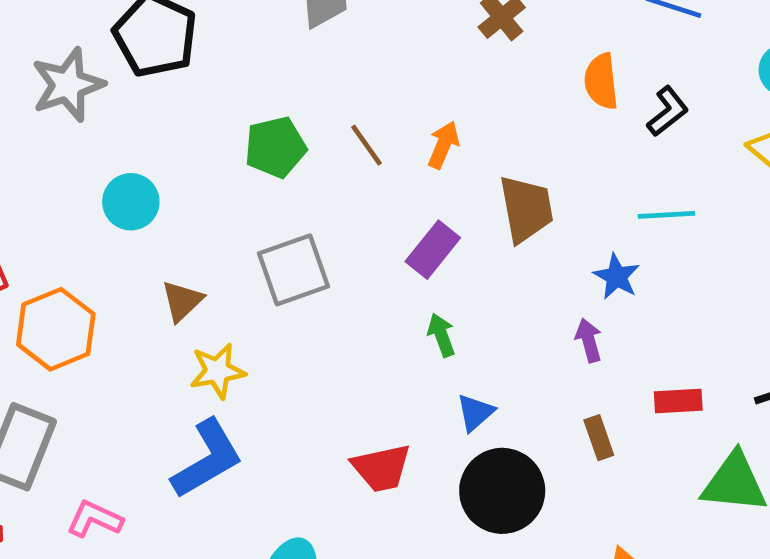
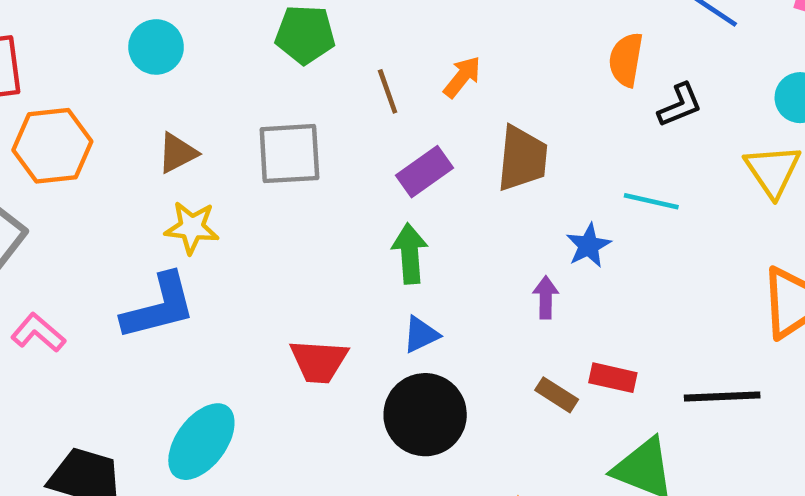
brown line: (367, 145) -> (388, 91), moved
green arrow: (441, 335) -> (410, 254), size x1.4
brown rectangle: (599, 438) -> (557, 395), moved, turned -54

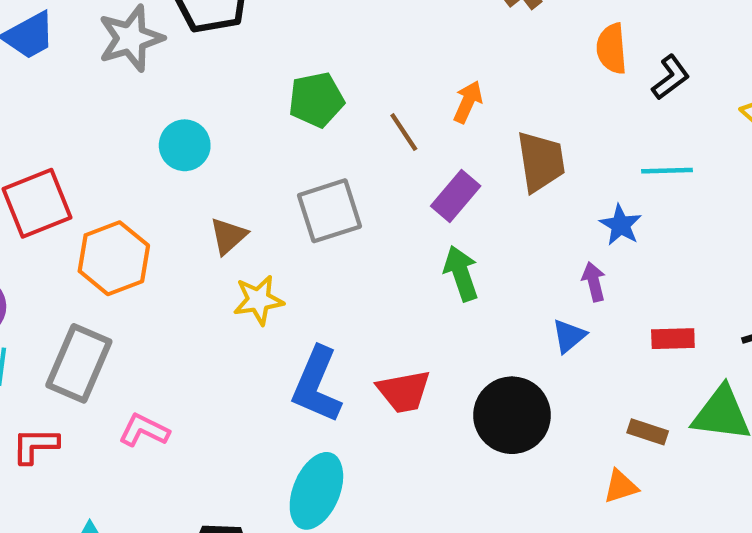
blue L-shape: (159, 307) -> (317, 385), moved, turned 142
blue triangle: (421, 335) -> (569, 336), moved
brown rectangle: (557, 395) -> (648, 432), moved

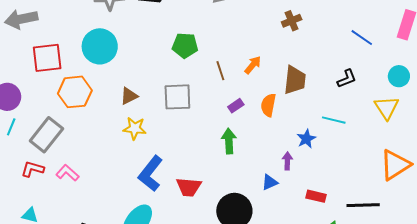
orange semicircle: (612, 49) -> (268, 105), moved
cyan circle: (185, 145) -> (100, 46), moved, size x1.5
brown trapezoid: (541, 162) -> (295, 80), moved
purple rectangle: (456, 196) -> (236, 106), size x0.7
red L-shape: (35, 445) -> (33, 169), moved

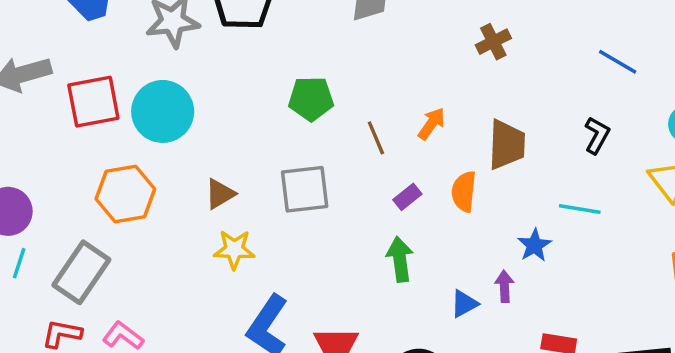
red square: (47, 58) -> (93, 102), moved
black L-shape: (347, 79) -> (597, 135), turned -35
blue triangle: (270, 182) -> (464, 304), moved

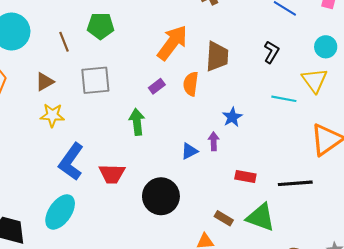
orange arrow: (432, 124) -> (172, 43), size x1.8
brown line: (376, 138) -> (64, 42), moved
cyan line: (580, 209) -> (284, 99), moved
green arrow: (400, 259) -> (137, 122), moved

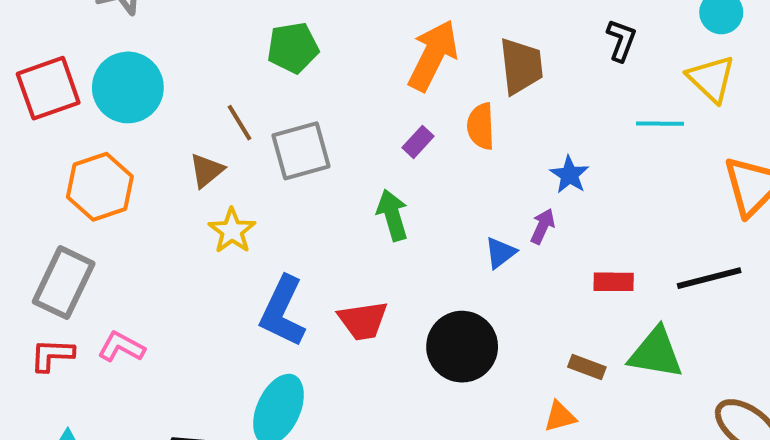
brown line: (64, 42) -> (240, 123), moved
yellow star: (52, 115) -> (232, 231), turned -30
purple arrow: (214, 141) -> (543, 226), turned 36

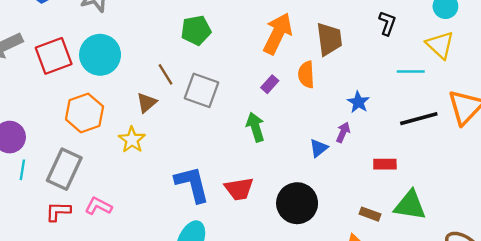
gray square: (301, 151) -> (202, 90), turned 36
yellow star: (232, 231) -> (132, 140), moved
black line: (709, 278) -> (419, 119), moved
blue L-shape: (283, 311) -> (192, 184), turned 141

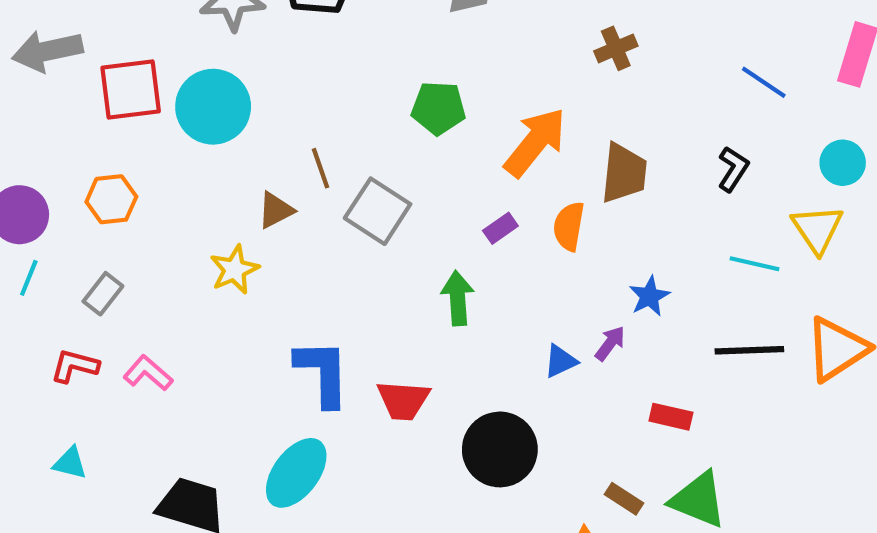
green pentagon: (196, 30) -> (438, 108), moved
orange hexagon: (85, 113) -> (111, 199), moved, size x0.7
gray rectangle: (64, 169) -> (103, 294), size x0.6

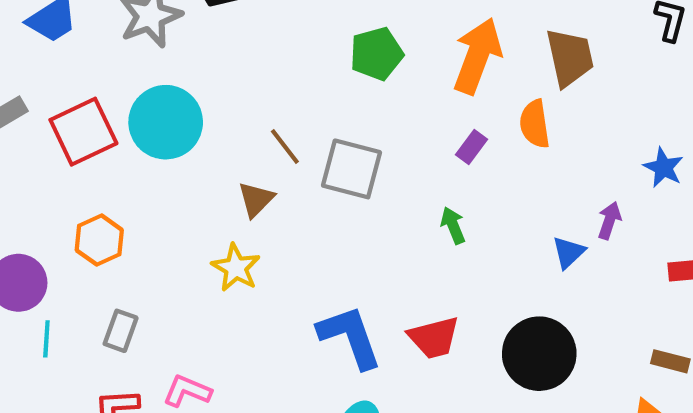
blue star: (649, 296) -> (663, 168), moved
green arrow: (458, 298) -> (453, 225), size x0.7

